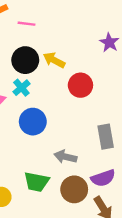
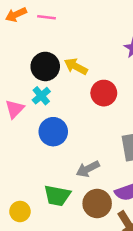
pink line: (27, 24) -> (47, 17), moved
gray arrow: (65, 157) -> (88, 169), turned -40

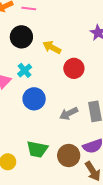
black circle: (45, 66) -> (21, 37), moved
gray arrow: (88, 169) -> (69, 114), moved

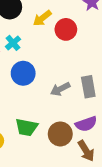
yellow arrow: (52, 47) -> (42, 18), turned -66
red circle: (74, 68) -> (66, 29), moved

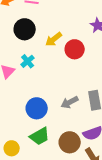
blue circle: (23, 73) -> (37, 108), moved
green trapezoid: (27, 127) -> (40, 136), turned -40

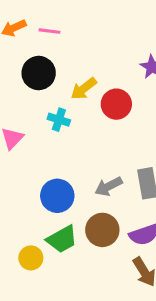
cyan cross: (28, 61) -> (59, 120), moved, turned -32
brown circle: (70, 142) -> (102, 230), moved
yellow circle: (12, 148) -> (31, 258), moved

